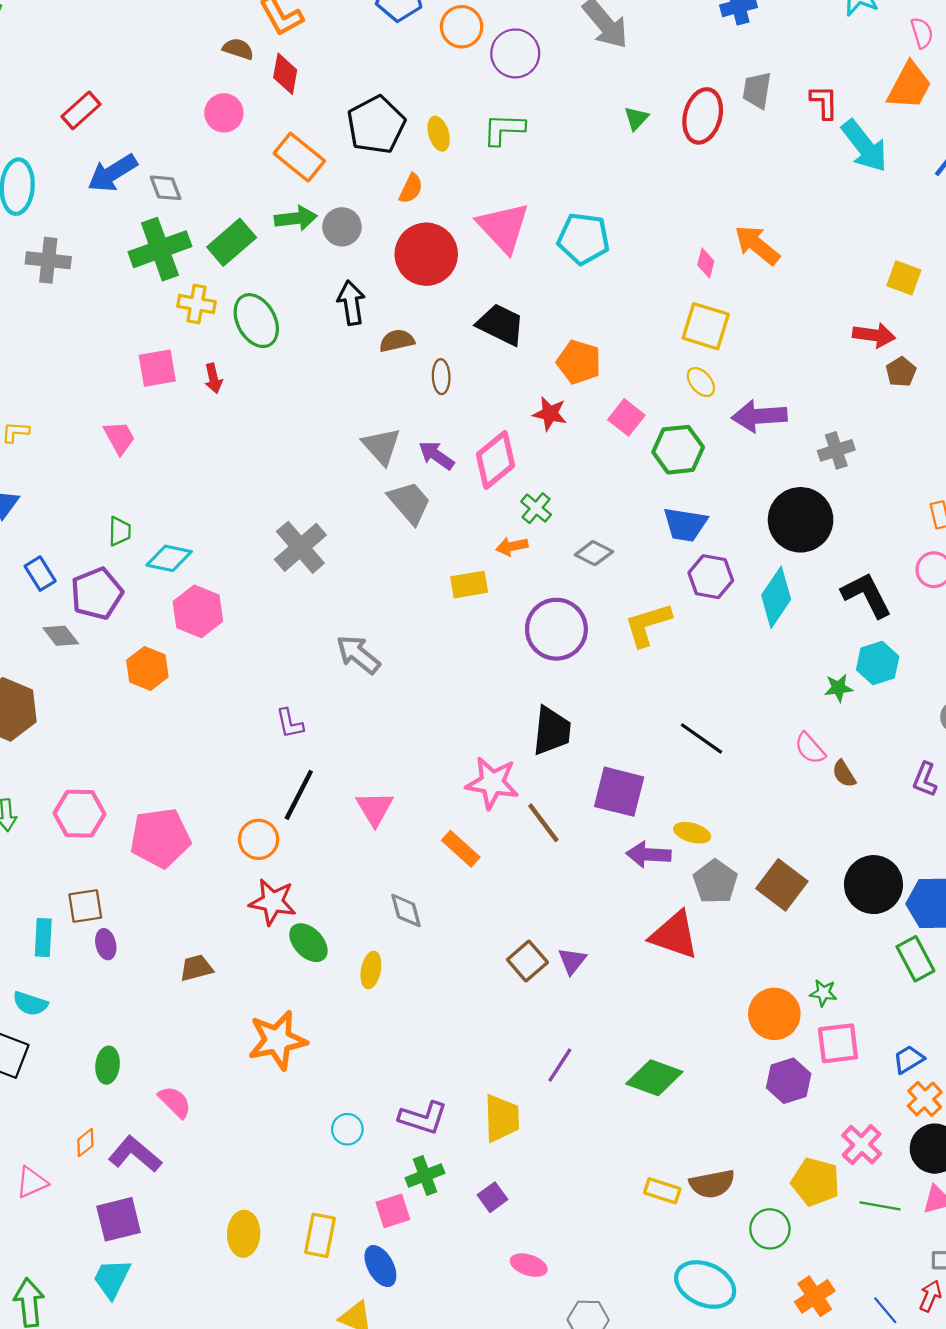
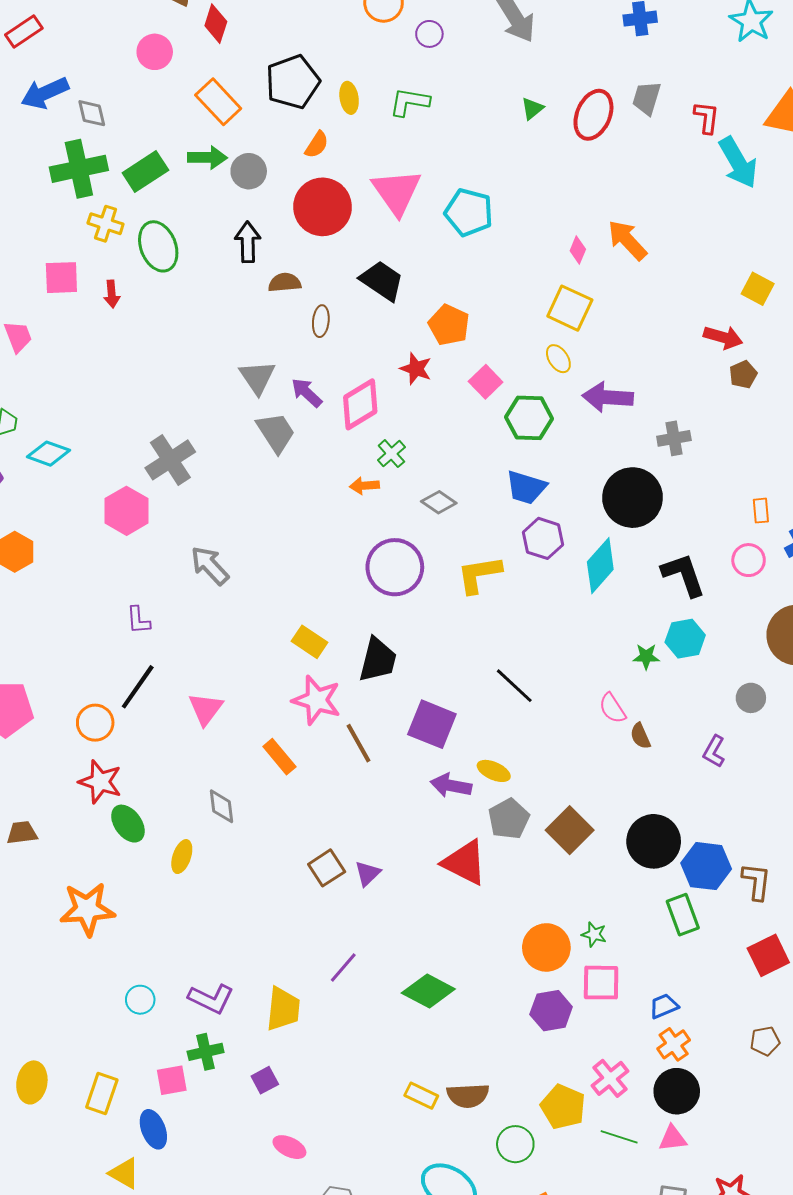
purple circle: (515, 53) -> (429, 34), size x0.6
yellow rectangle: (469, 585) -> (309, 642), moved, turned 36
pink hexagon: (198, 611) -> (126, 511), moved

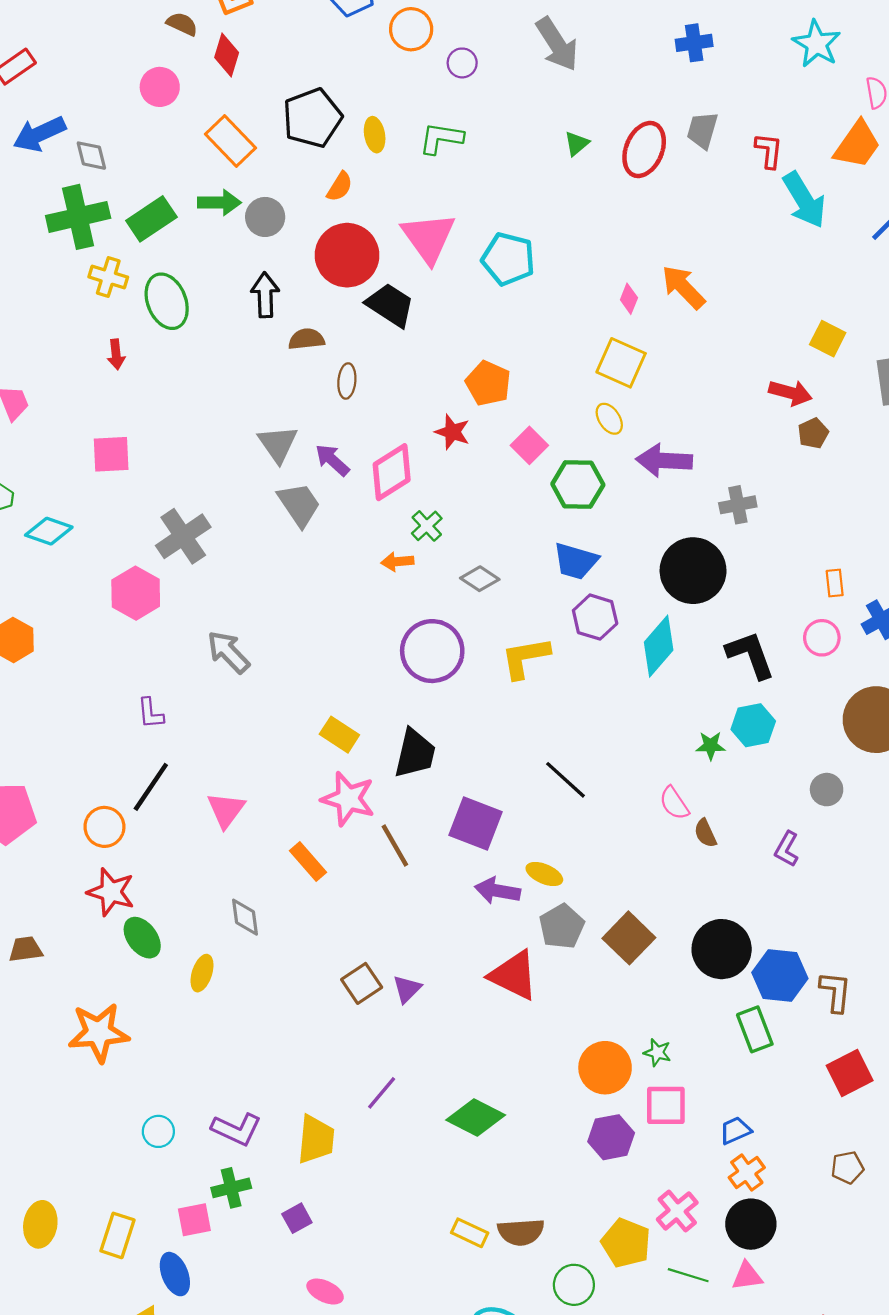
pink square: (61, 278) -> (111, 454), moved
black trapezoid: (382, 281) -> (390, 305), moved

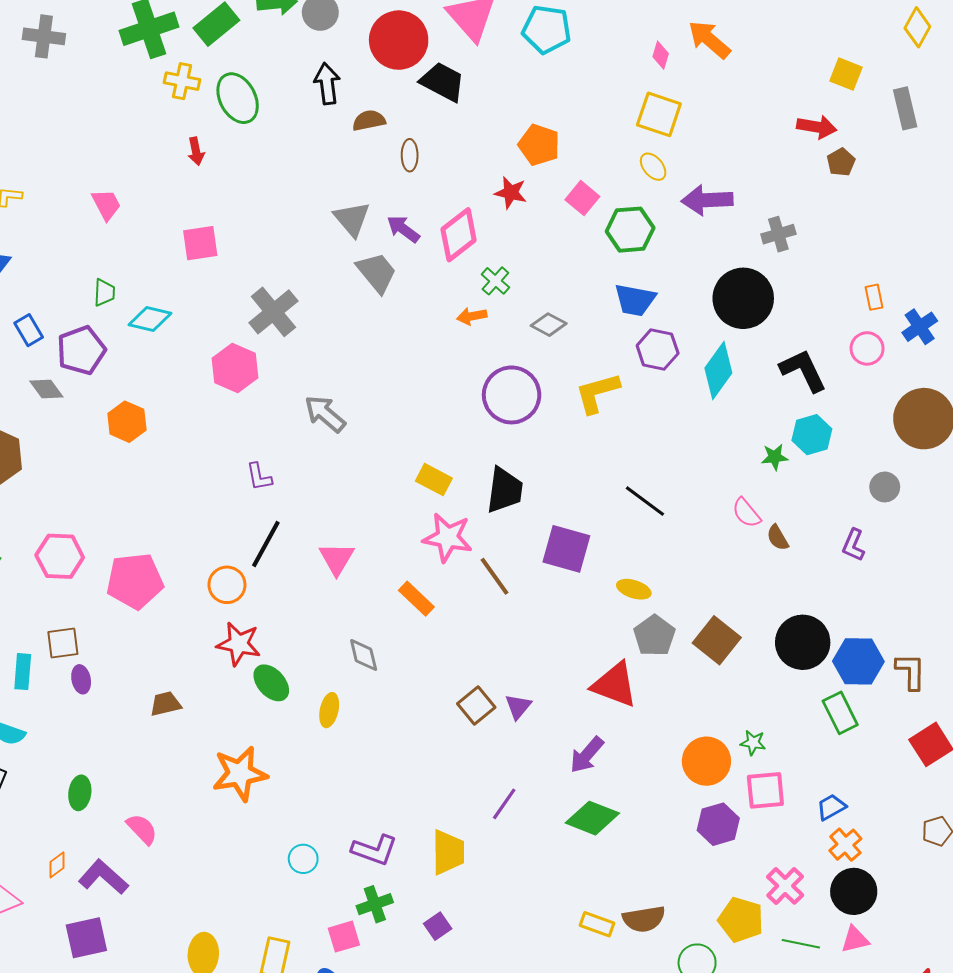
purple arrow: (497, 891) -> (587, 755), moved, turned -54

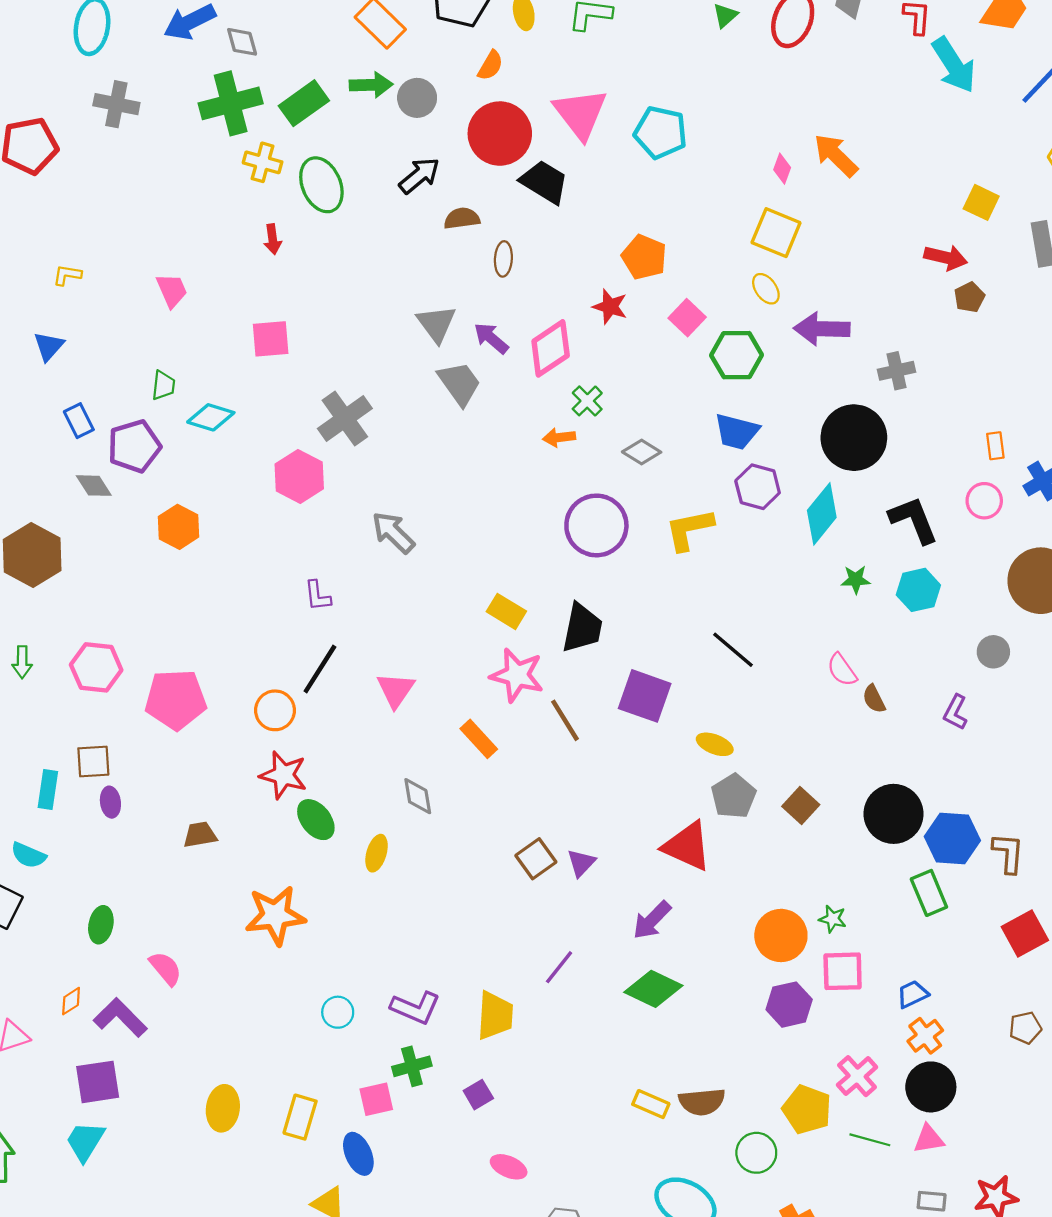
black arrow: (327, 84) -> (419, 176), turned 54
green star: (775, 457) -> (856, 580), moved
brown square: (717, 640) -> (801, 806), size x0.7

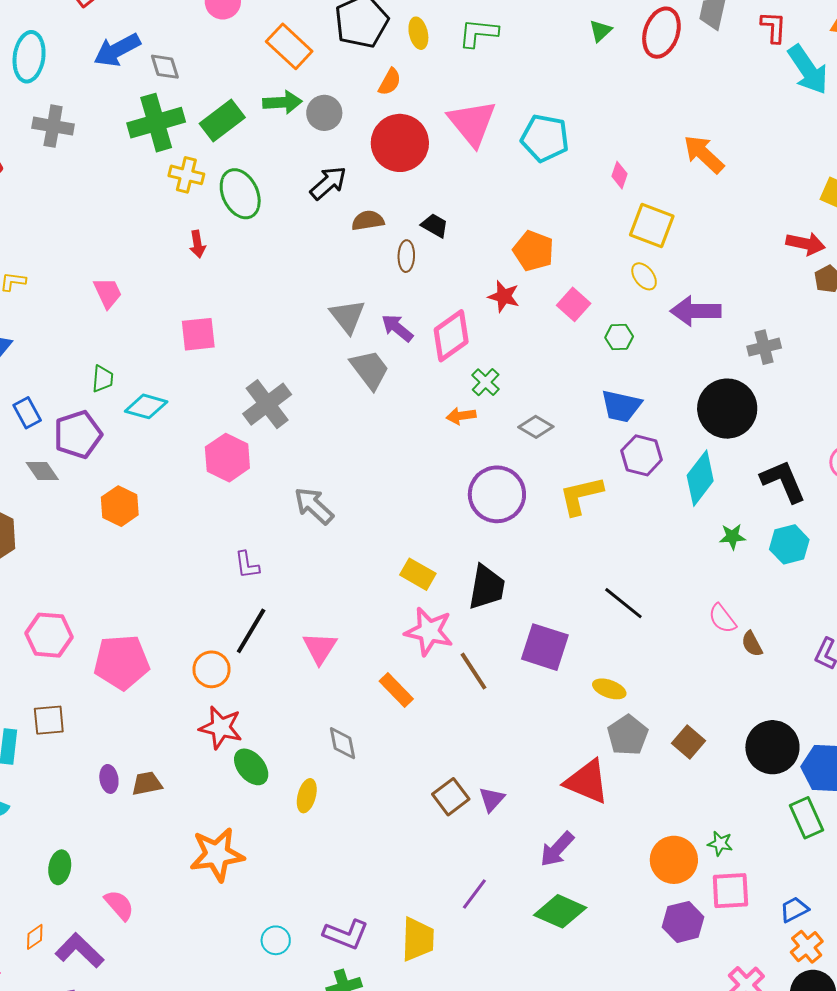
pink diamond: (782, 169) -> (619, 175), moved
black trapezoid: (544, 182) -> (435, 225), moved, size x0.6
green hexagon: (737, 355) -> (619, 337), size x0.6
purple ellipse: (110, 802) -> (109, 779), moved

